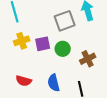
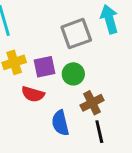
brown cross: (88, 59) -> (92, 103), moved
red semicircle: (24, 81) -> (33, 94), moved

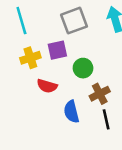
gray square: (76, 34) -> (74, 21), moved
purple square: (44, 67) -> (57, 50), moved

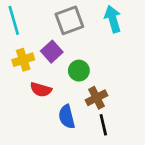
purple square: (57, 50) -> (52, 52), turned -30

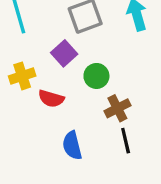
yellow cross: (23, 60) -> (22, 76), moved
blue semicircle: (67, 117) -> (72, 145), moved

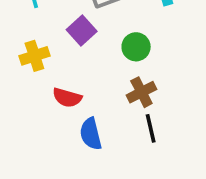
green circle: (96, 76) -> (136, 47), moved
red semicircle: (51, 99) -> (67, 98), moved

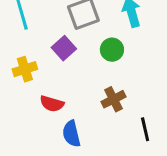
green circle: (136, 47) -> (112, 50), moved
black line: (151, 128) -> (145, 129), moved

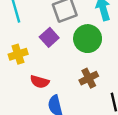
green circle: (112, 50) -> (88, 39), size x1.5

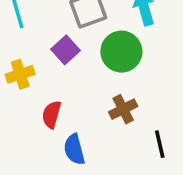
red semicircle: (40, 82) -> (52, 114), turned 90

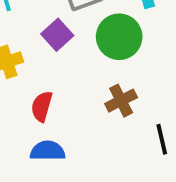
blue semicircle: (74, 149) -> (48, 151), moved, turned 104

